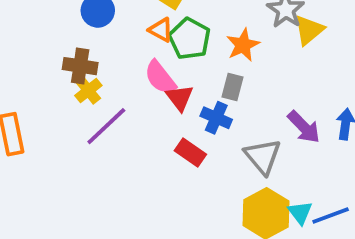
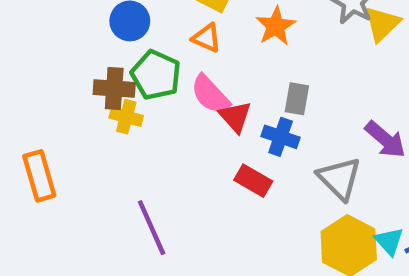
green pentagon: (190, 39) -> (156, 75), moved
orange star: (243, 45) -> (276, 26), moved
yellow cross: (88, 91) -> (126, 117), turned -32
purple line: (106, 126) -> (152, 228), moved, turned -66

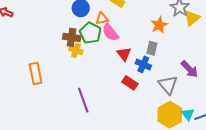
orange star: (276, 26) -> (159, 25), moved
orange triangle: (207, 38) -> (102, 19), moved, turned -40
pink semicircle: (210, 94) -> (110, 32), moved

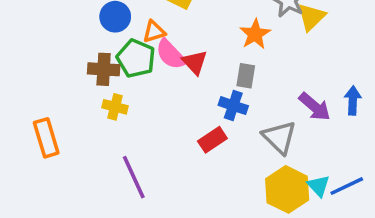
yellow cross: (76, 50) -> (115, 107), moved
red triangle: (124, 54) -> (195, 62), moved
red rectangle: (130, 83) -> (212, 140), turned -63

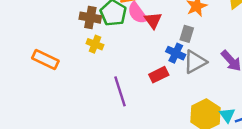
gray triangle: (279, 137) -> (195, 62), moved, turned 40
orange rectangle: (46, 138) -> (45, 59), turned -55
purple line: (134, 177) -> (120, 91), moved

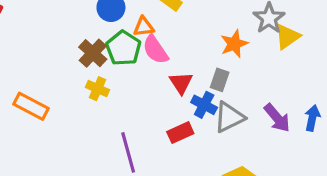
brown cross: (90, 18) -> (93, 53), turned 30
red triangle: (153, 20) -> (181, 83), moved

